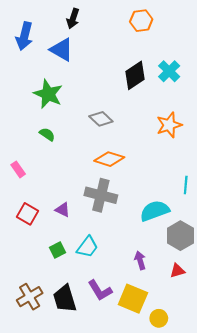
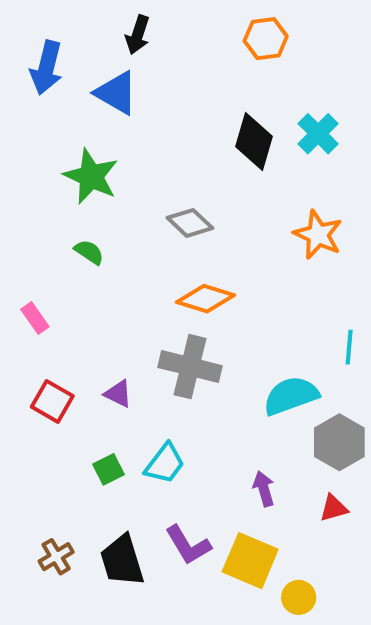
black diamond: (135, 75) -> (254, 141), turned -40
orange star: (169, 125) -> (318, 235), turned -30
brown cross: (30, 297) -> (56, 557), size x0.7

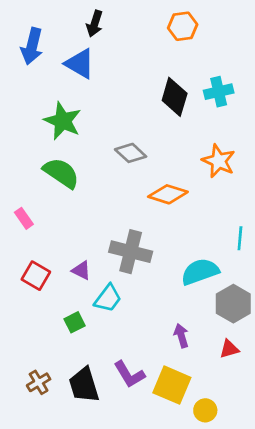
cyan cross: (318, 134) -> (219, 92), turned 32
green semicircle: (89, 252) -> (61, 173), size x1.8
orange diamond: (206, 299) -> (168, 194), moved
cyan trapezoid: (165, 464) -> (108, 298), moved

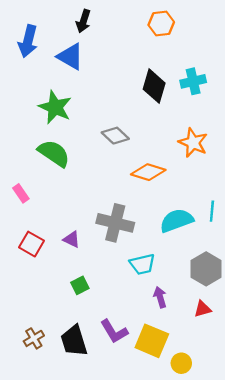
cyan semicircle: (200, 272) -> (177, 220), moved
cyan trapezoid: (108, 298) -> (142, 264), moved, turned 40
green square: (75, 322) -> (80, 285), moved

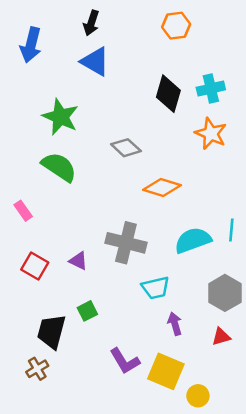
blue triangle: (70, 57) -> (95, 62), moved
orange star: (193, 143) -> (211, 134), moved
black trapezoid: (74, 341) -> (51, 332), moved, turned 32

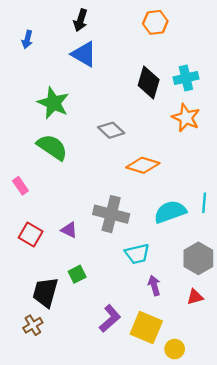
blue arrow: (31, 45) -> (27, 39), size x0.6
purple L-shape: (125, 361) -> (110, 318), turned -100

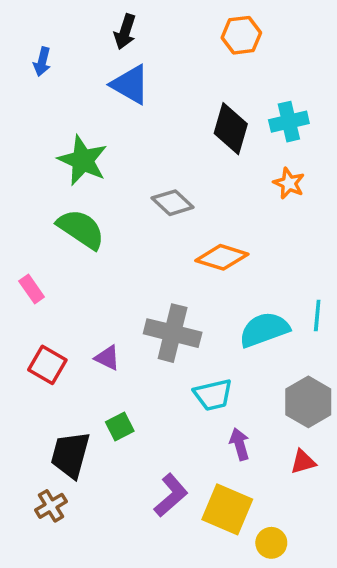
orange star: (186, 118) -> (289, 183), size x0.7

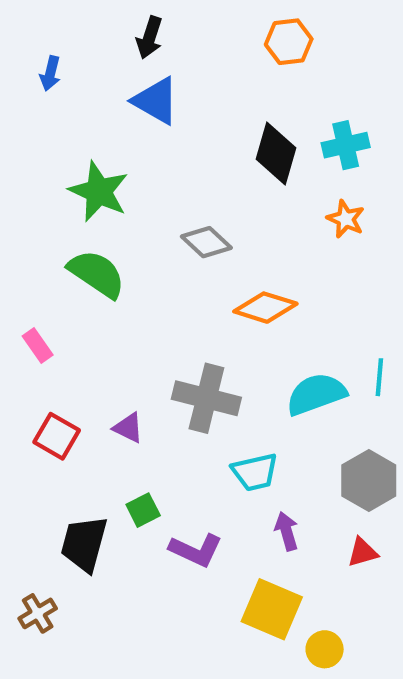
purple L-shape: (171, 495) -> (196, 550), moved, turned 66
brown cross: (51, 506) -> (38, 613), moved

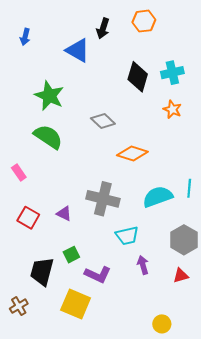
black arrow: (149, 38) -> (103, 28), moved
yellow square: (272, 609) -> (76, 304), moved

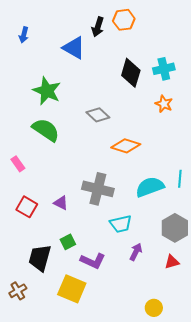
orange hexagon: (144, 21) -> (124, 20), moved
purple arrow: (143, 265) -> (136, 252), turned 42

